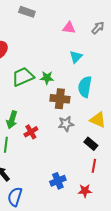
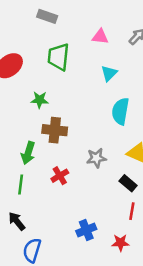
green trapezoid: (23, 77) -> (58, 57), moved, turned -60
green star: (47, 78) -> (40, 100), moved
brown cross: (60, 99) -> (55, 130), moved
red cross: (31, 132) -> (60, 176), moved

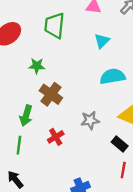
cyan semicircle: (120, 111) -> (113, 76), turned 70
brown cross: (55, 130) -> (51, 94), turned 30

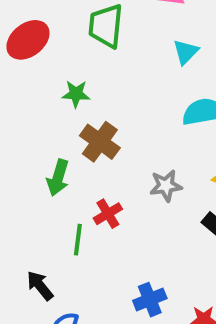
green line: (19, 145) -> (78, 240), moved

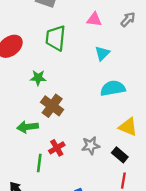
green arrow: (58, 178) -> (28, 127), turned 66
gray star: (166, 186) -> (91, 146), moved

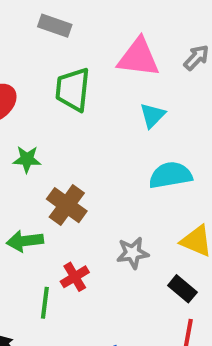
pink triangle: (94, 19) -> (139, 58), size x1.6
green star: (38, 78) -> (27, 159), moved
gray star: (91, 146) -> (133, 253), moved

